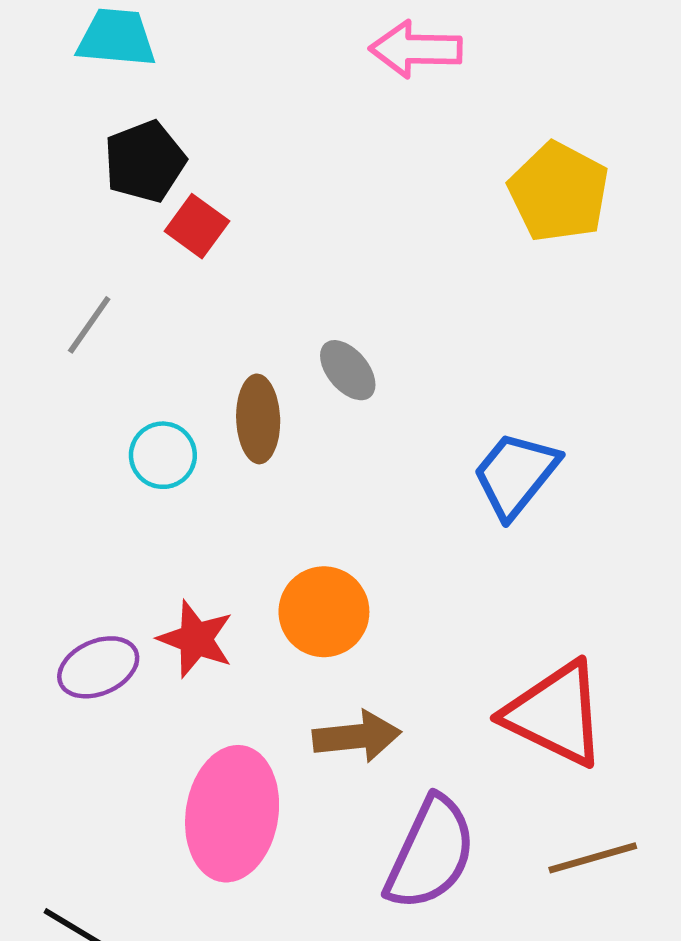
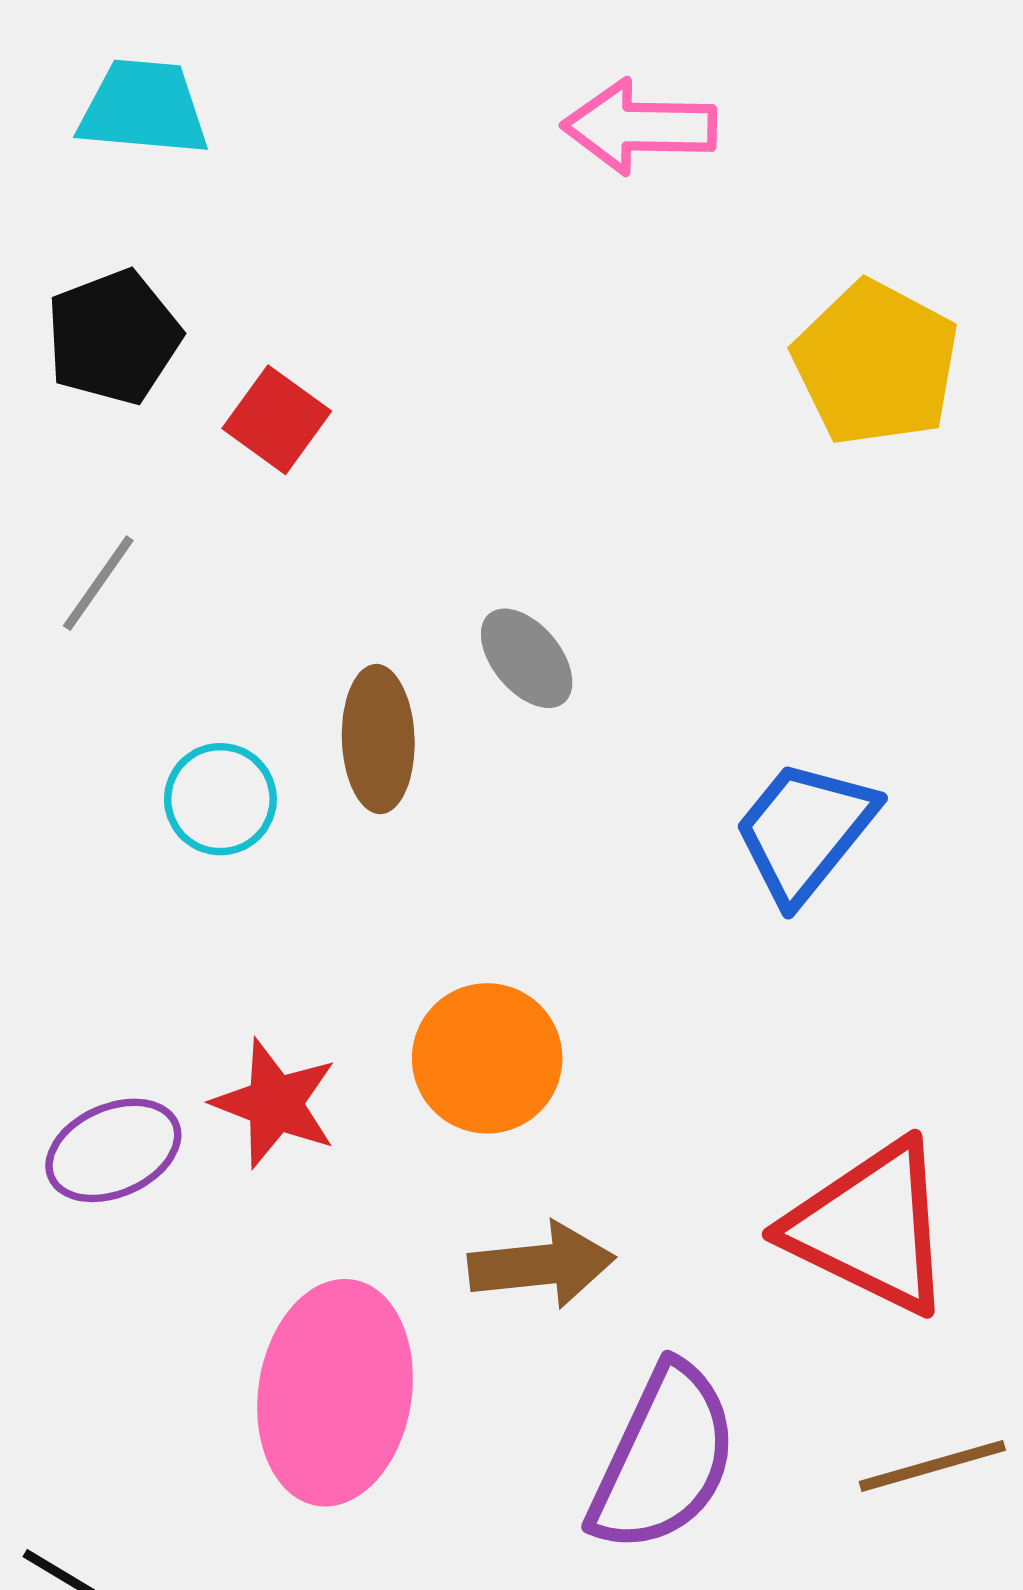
black pentagon: (145, 161) -> (113, 337), moved

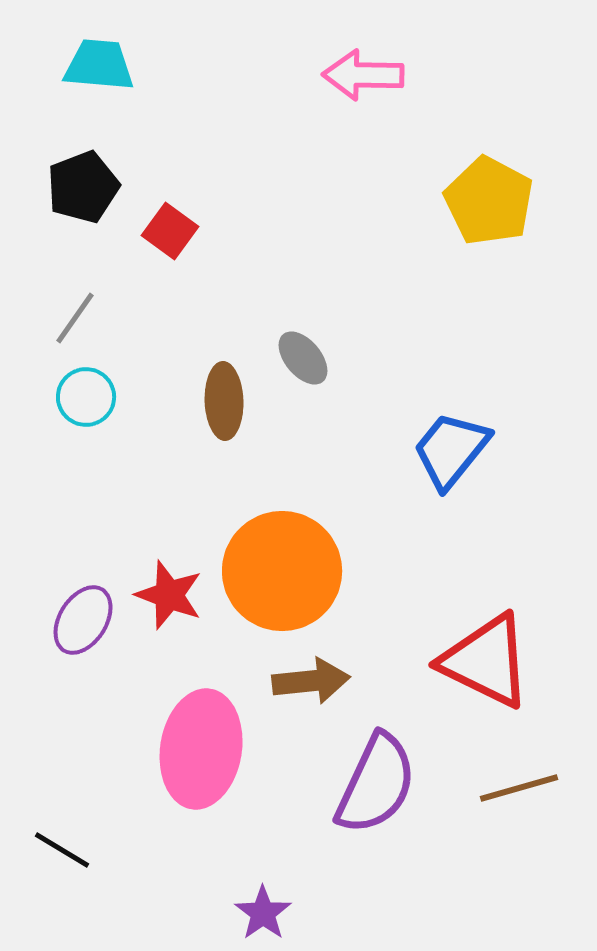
cyan circle: (220, 799) -> (86, 397), moved
orange circle: (487, 1058) -> (282, 571), size x1.5
purple ellipse: (113, 1150) -> (83, 620), turned -34

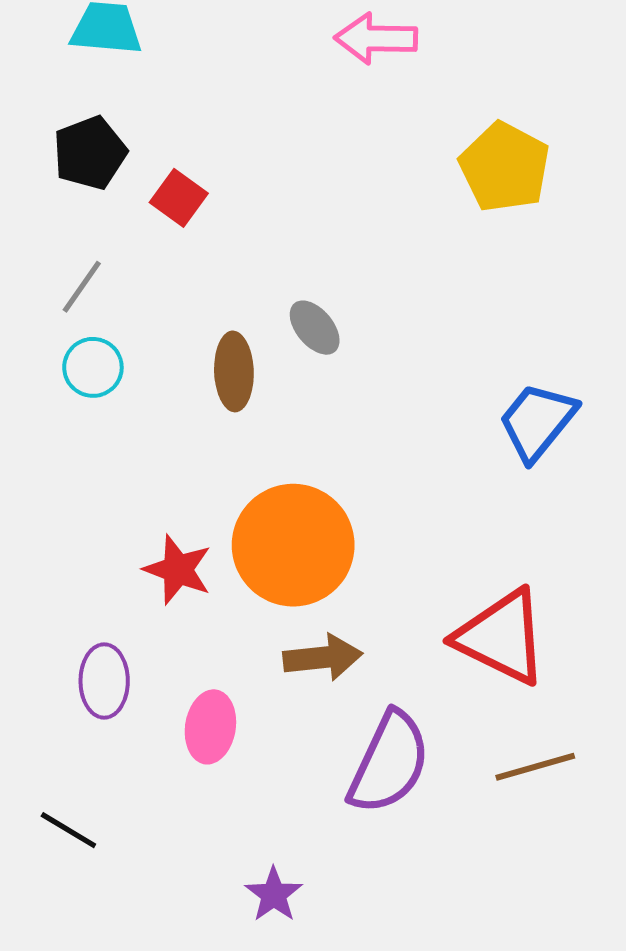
blue trapezoid: (451, 450) -> (537, 422), moved
purple ellipse: (83, 620) -> (104, 681), moved, turned -32
pink ellipse: (201, 749) -> (210, 727), size x0.6

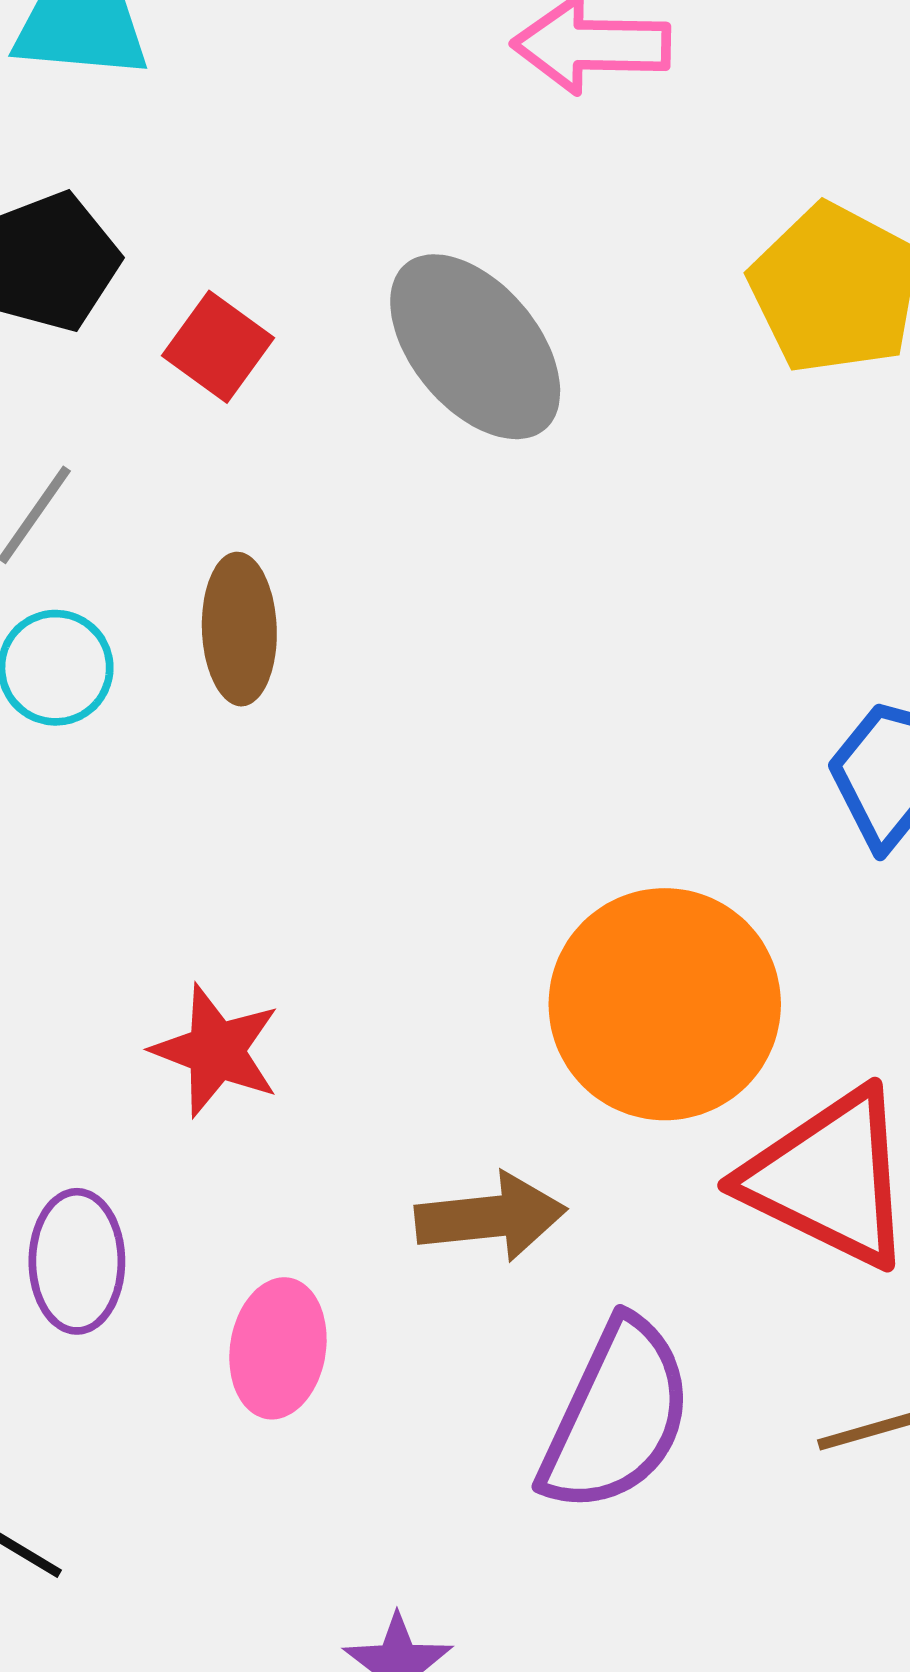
gray ellipse: (315, 328) -> (475, 347), moved, size x1.8
brown ellipse: (234, 371) -> (239, 629), moved
orange circle: (293, 545) -> (665, 1004), moved

